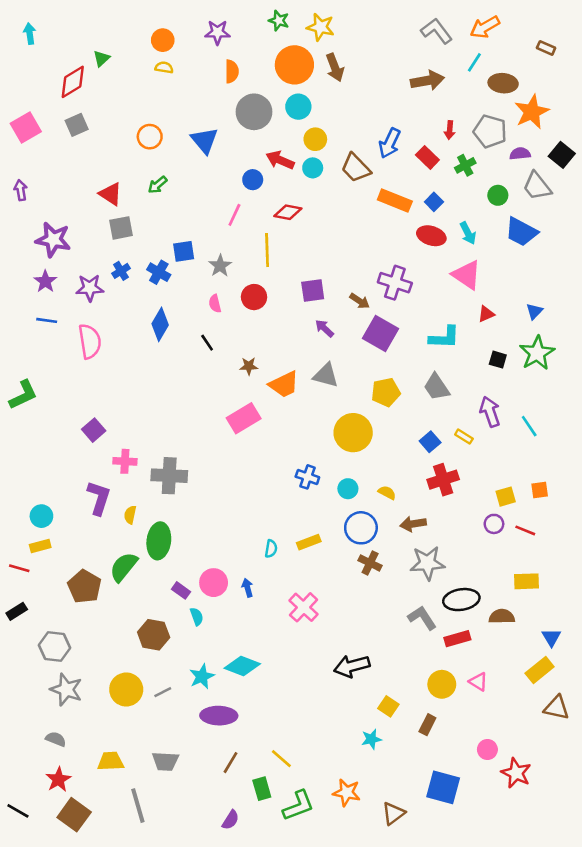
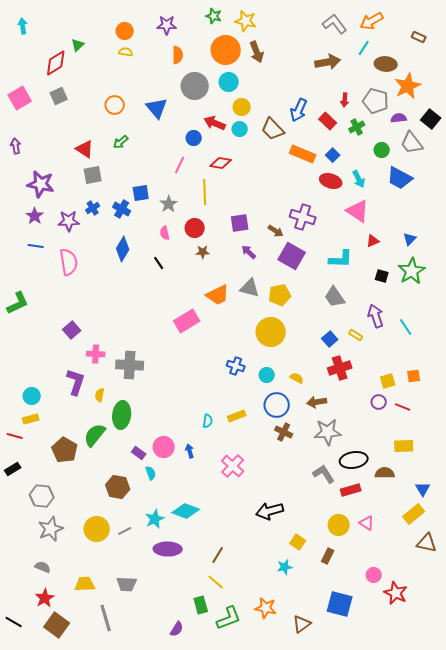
brown star: (249, 366) -> (203, 252), moved
yellow pentagon: (386, 392) -> (280, 295), moved
gray star: (66, 690) -> (51, 529), turned 30
brown line: (231, 763) -> (218, 555), moved

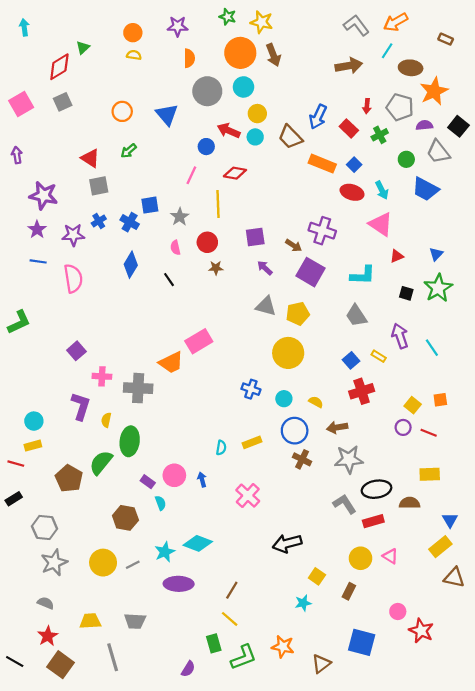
orange trapezoid: (218, 295) -> (171, 363), moved
yellow square: (388, 381) -> (413, 405), turned -35

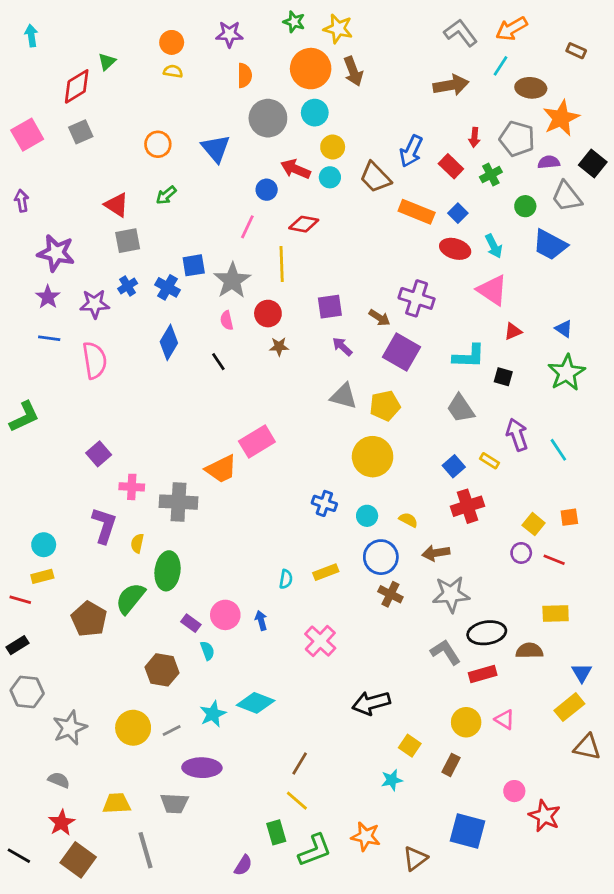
gray star: (180, 217) -> (232, 280), size x1.5
blue triangle: (436, 254) -> (564, 329), turned -40
black square: (406, 293) -> (503, 377), moved
gray hexagon: (45, 527) -> (27, 692), moved
purple ellipse: (179, 584) -> (202, 768), moved

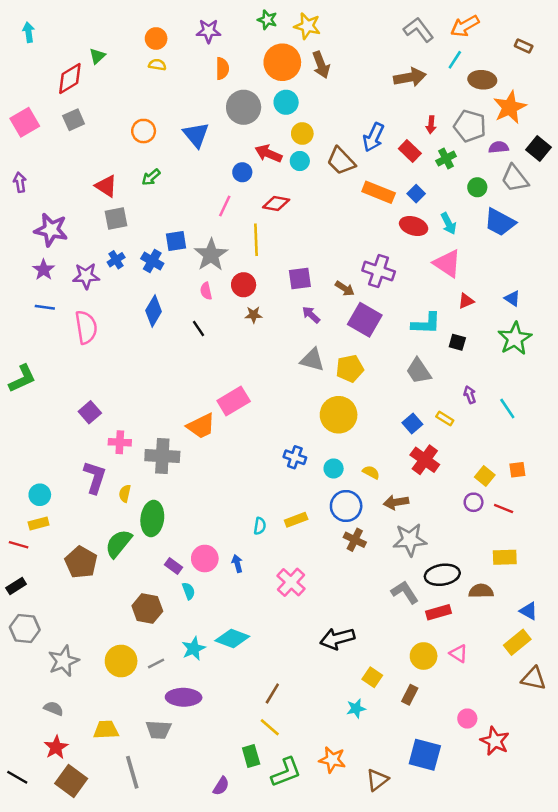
purple arrow: (517, 435) -> (470, 395), size x0.6
red cross: (467, 506) -> (425, 460), turned -36
blue triangle: (582, 673) -> (529, 611), turned -30

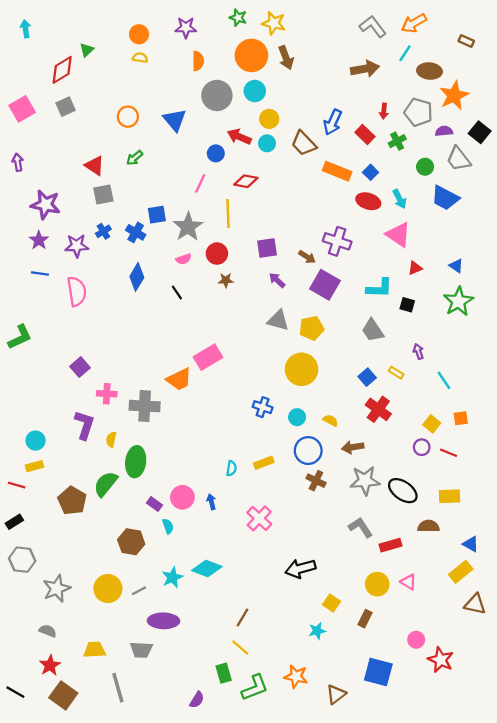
pink semicircle: (206, 291) -> (184, 259), turned -96
cyan line: (507, 408) -> (444, 380), moved
black ellipse: (442, 575) -> (403, 491), moved, turned 44

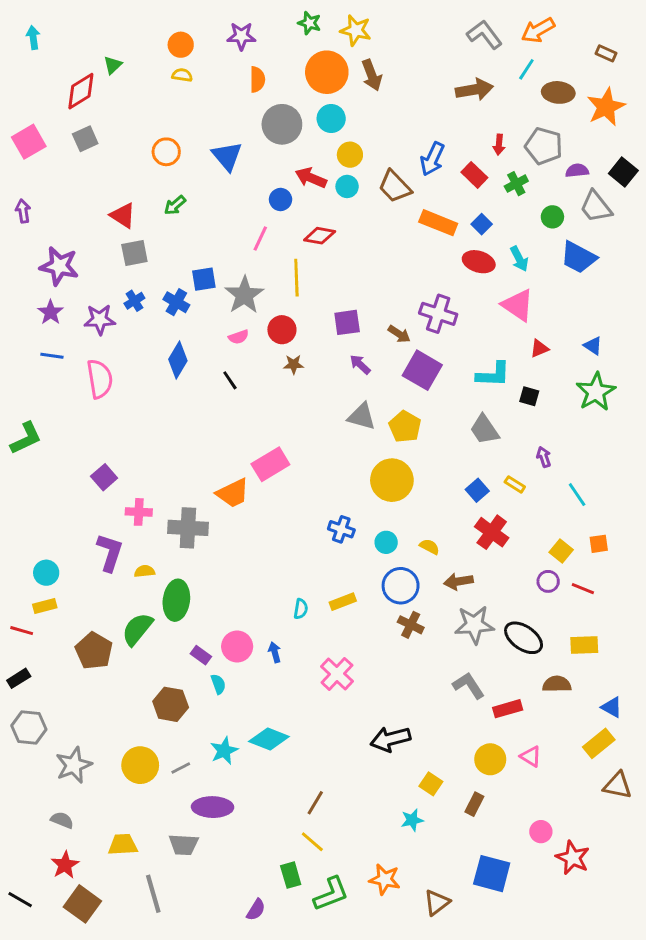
orange star: (454, 95) -> (606, 107), moved
yellow pentagon: (312, 328) -> (405, 427), turned -30
yellow semicircle: (111, 439) -> (145, 571), turned 72

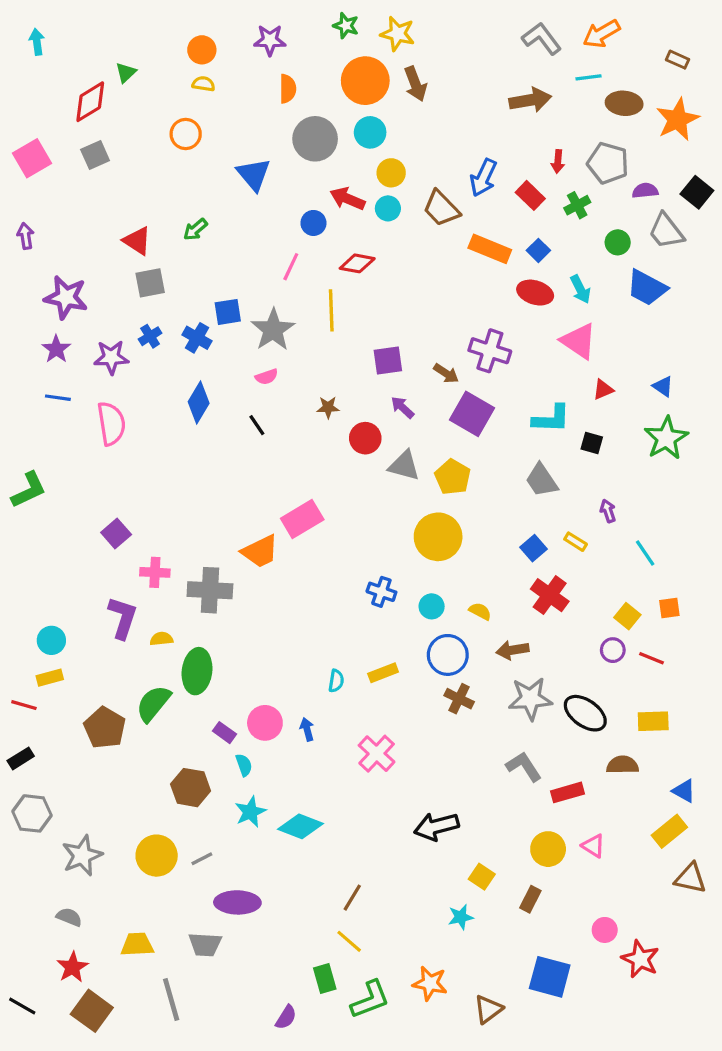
cyan line: (526, 69) -> (589, 77), turned 50
orange circle: (166, 152) -> (186, 134), moved
red circle: (282, 330) -> (365, 438), moved
cyan star: (224, 751) -> (250, 812), moved

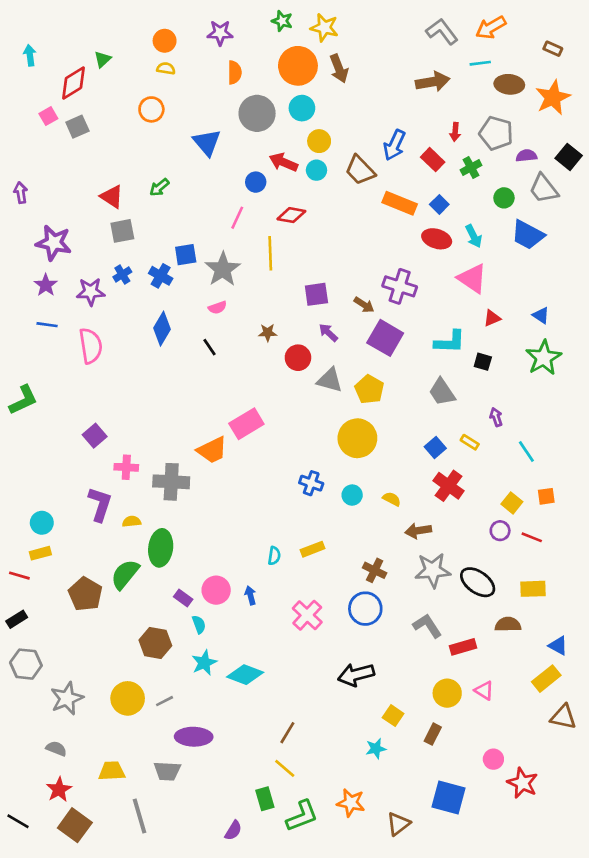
cyan arrow: (37, 42) -> (30, 55), moved
pink square: (32, 158) -> (48, 116), moved, size x0.6
blue circle: (448, 655) -> (365, 609), moved

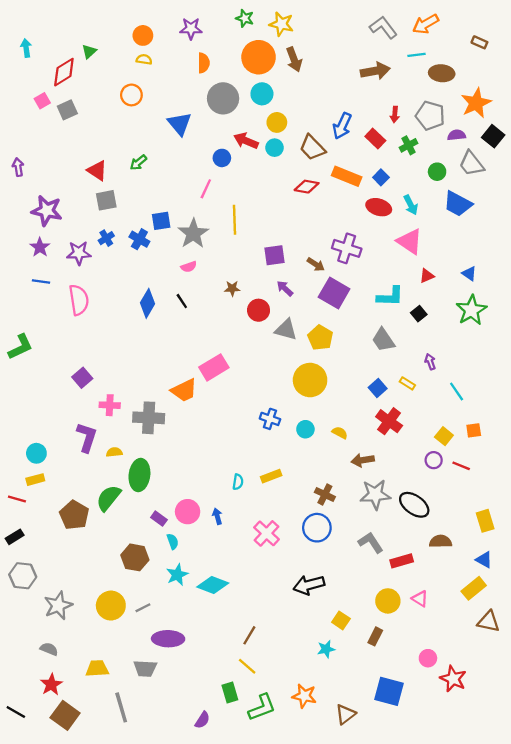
orange star: (553, 98) -> (476, 103), moved
red diamond: (291, 215) -> (307, 187), moved
blue diamond: (162, 329) -> (147, 303), moved
black square: (483, 362) -> (419, 314), turned 35
yellow rectangle: (533, 589) -> (485, 521), moved, turned 75

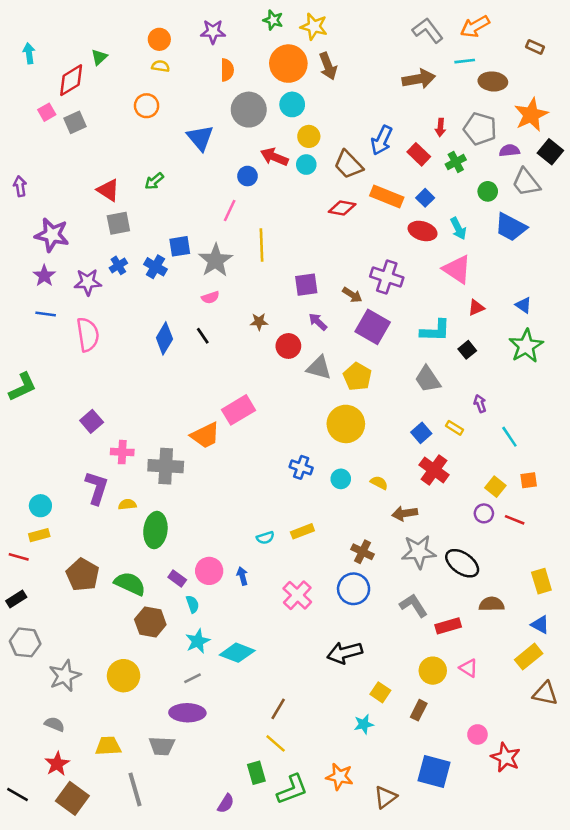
cyan semicircle: (238, 482) -> (265, 538), turned 63
green semicircle: (109, 498) -> (130, 584), moved, turned 76
gray line: (143, 608) -> (193, 678), moved

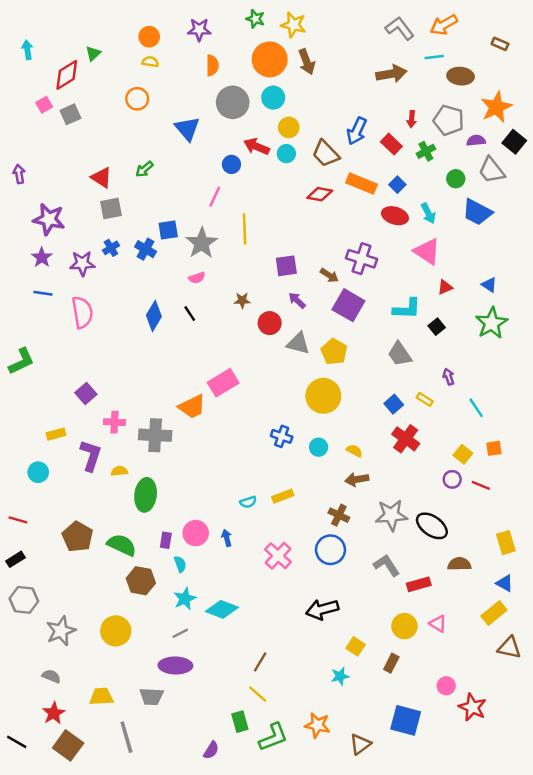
brown arrow: (405, 513) -> (357, 479), moved
yellow rectangle: (39, 535) -> (56, 434), moved
purple rectangle: (177, 579) -> (166, 540), turned 63

